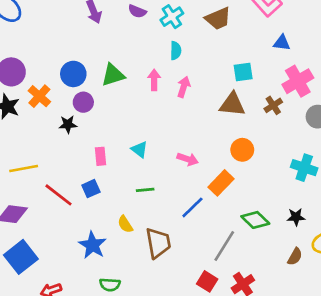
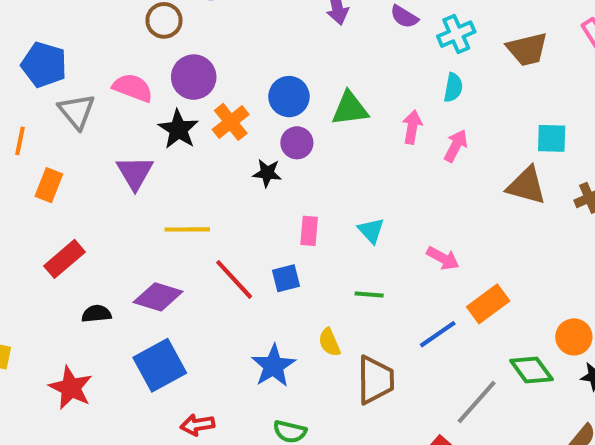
orange circle: (242, 150) -> (574, 337), moved

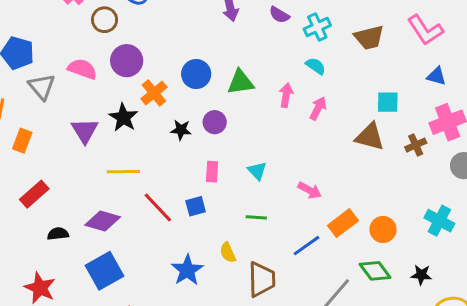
cyan semicircle: (453, 88) -> (316, 66), turned -66
black star: (178, 129) -> (123, 117), moved
purple circle: (297, 143) -> (215, 122), moved
orange circle: (574, 337) -> (383, 229), moved

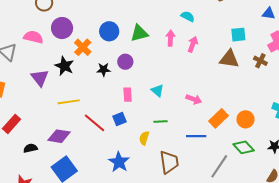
brown cross: (416, 145) -> (260, 61), turned -32
blue line: (306, 246) -> (196, 136), turned 42
yellow semicircle: (228, 253) -> (144, 138), moved, turned 48

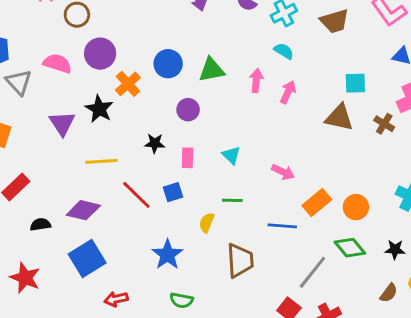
black star: (104, 70) -> (155, 143), moved

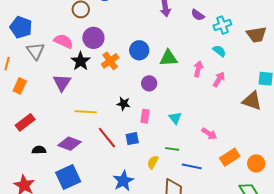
black star: (99, 109) -> (81, 61), moved
blue line: (282, 226) -> (192, 166), moved

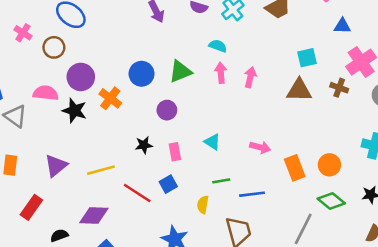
cyan semicircle: (219, 51) -> (218, 46), moved
purple triangle: (62, 83) -> (56, 166), moved, turned 36
orange rectangle: (230, 157) -> (295, 168), turned -60

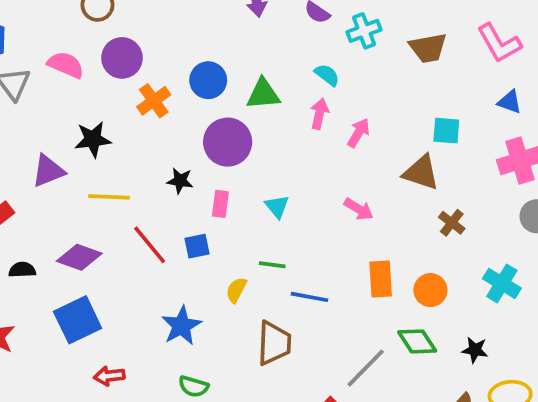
brown cross: (339, 88) -> (452, 223), moved
purple circle: (167, 110) -> (228, 142), size x1.6
black star: (74, 111) -> (93, 139), moved, turned 30
pink arrow: (260, 147) -> (359, 209), moved

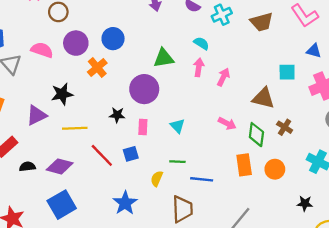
blue circle: (208, 80) -> (113, 39), moved
cyan square: (446, 131) -> (287, 72), moved
black semicircle: (22, 270) -> (27, 167), moved
green diamond: (417, 341) -> (256, 135), moved, turned 45

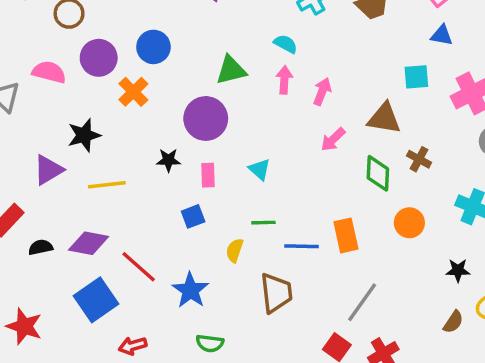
blue triangle: (314, 51) -> (442, 35), moved
pink arrow: (227, 123) -> (333, 139), moved, turned 114
red line: (102, 155) -> (139, 267), moved
orange rectangle: (244, 165) -> (346, 235), moved

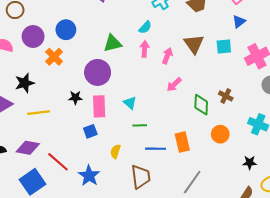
blue triangle: (442, 35) -> (239, 22), turned -48
cyan semicircle: (286, 44) -> (145, 27), turned 104
brown triangle: (384, 118) -> (194, 44), moved, turned 45
pink rectangle: (208, 175) -> (99, 106), size x1.5
green line: (263, 223) -> (140, 125), moved

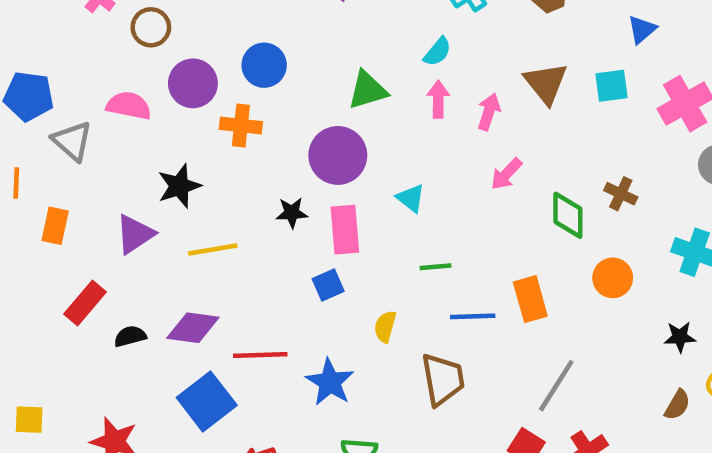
orange cross: (54, 57) -> (241, 126), turned -36
cyan triangle: (130, 103) -> (411, 198), moved
red line: (58, 162) -> (260, 355), turned -40

